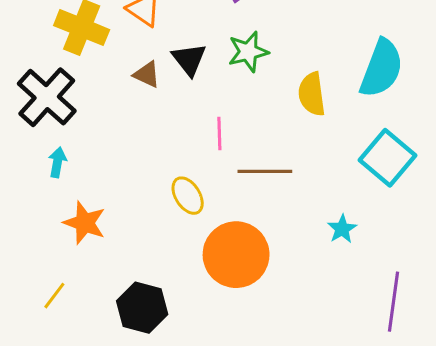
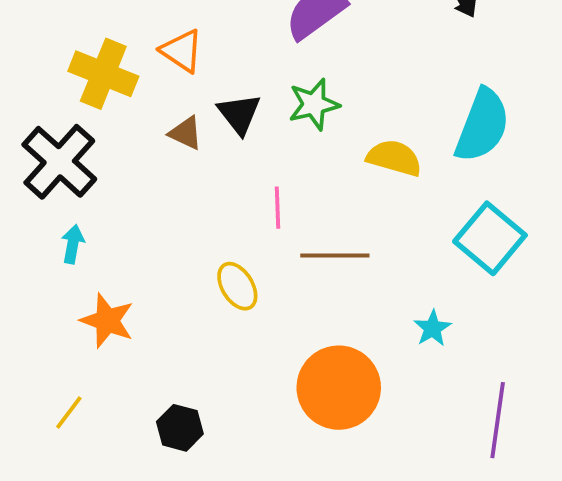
yellow semicircle: (312, 94) -> (394, 158), turned 114
orange circle: (236, 255) -> (339, 388), moved
black hexagon: (142, 308) -> (180, 428), size x0.7

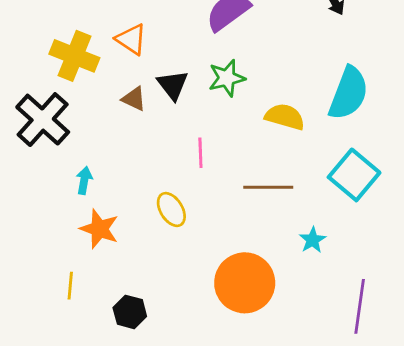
cyan arrow: (73, 244) -> (84, 180), moved
brown line: (335, 256) -> (268, 187), moved
orange star: (107, 321) -> (99, 229), moved
yellow line: (69, 412) -> (70, 286), moved, turned -32

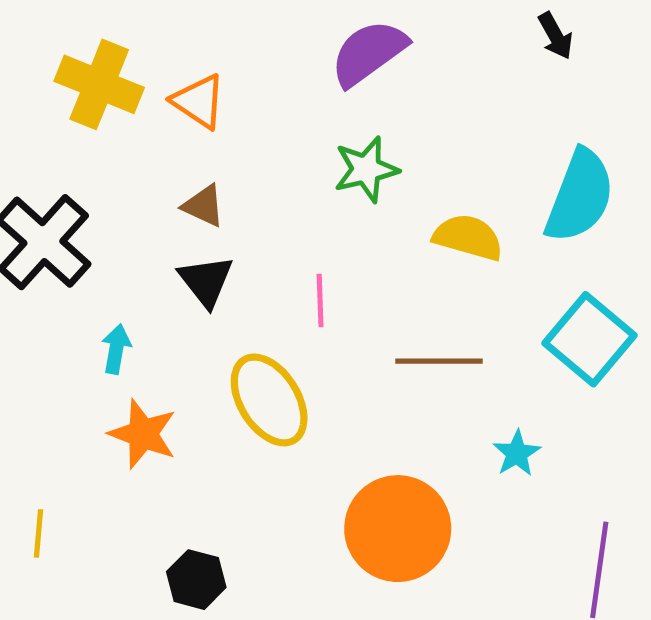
yellow cross: (74, 56) -> (99, 84), moved
black triangle: (173, 85) -> (206, 281), moved
yellow ellipse: (171, 210) -> (269, 400), size x1.5
yellow line: (70, 286) -> (38, 533), moved

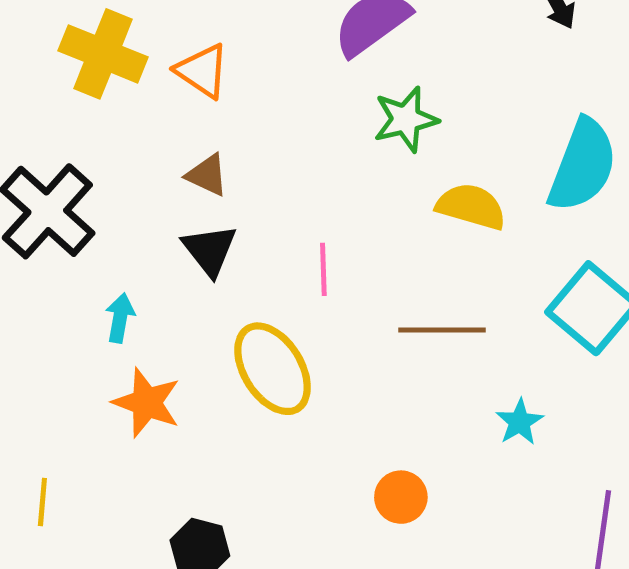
green star: (366, 169) -> (406, 119), moved
orange circle: (398, 529) -> (401, 497), size x0.5

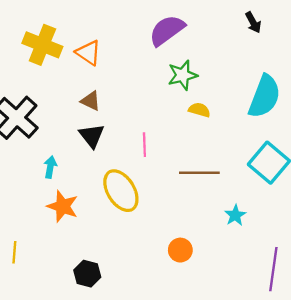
yellow semicircle: (471, 206) -> (199, 110), moved, size x0.7

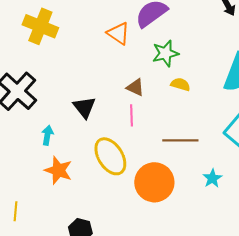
orange triangle: (88, 53) -> (118, 33), moved
brown triangle: (91, 101) -> (135, 87), moved
orange circle: (180, 250) -> (154, 182), moved, size x1.8

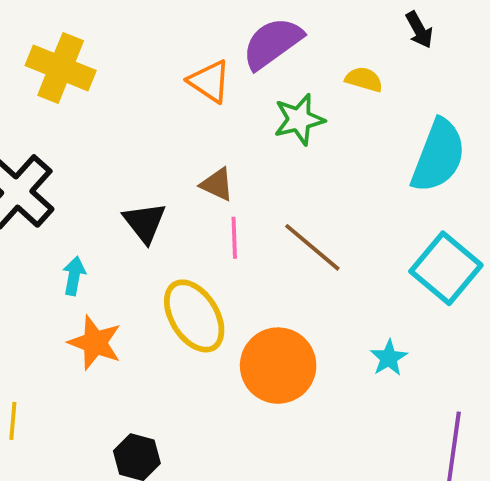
yellow semicircle: (180, 84) -> (364, 79), moved
brown triangle: (135, 87) -> (217, 184), moved
brown line: (180, 140) -> (312, 247), moved, turned 40

